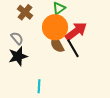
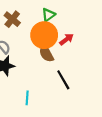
red arrow: (76, 31) -> (66, 39), size x0.6
black line: (73, 48) -> (63, 80), moved

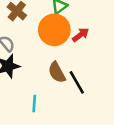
brown semicircle: (46, 53) -> (57, 72), moved

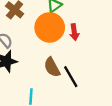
red arrow: (81, 35) -> (74, 32), turned 119

